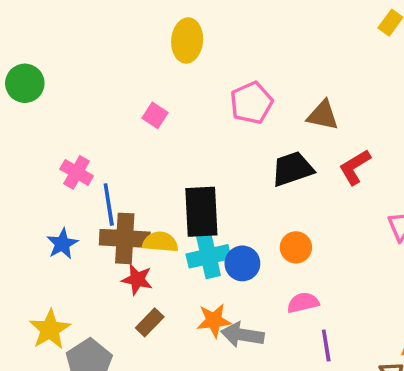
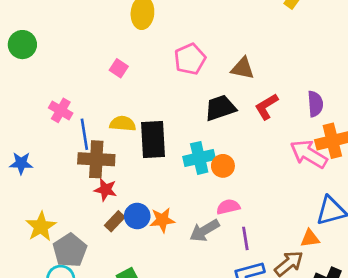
yellow semicircle: (160, 242) -> (123, 124), moved
blue star: (62, 244) -> (21, 163), moved, turned 30
cyan cross: (209, 256) -> (199, 158), moved
blue circle: (242, 263) -> (137, 216), moved
gray arrow: (242, 335) -> (204, 231), moved, turned -40

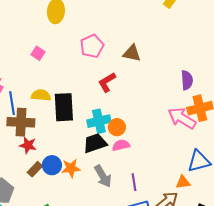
red L-shape: (266, 107) -> (107, 82), moved
black trapezoid: (220, 108) -> (95, 143), moved
pink semicircle: (228, 207) -> (121, 145), moved
gray arrow: (204, 231) -> (103, 176), turned -90

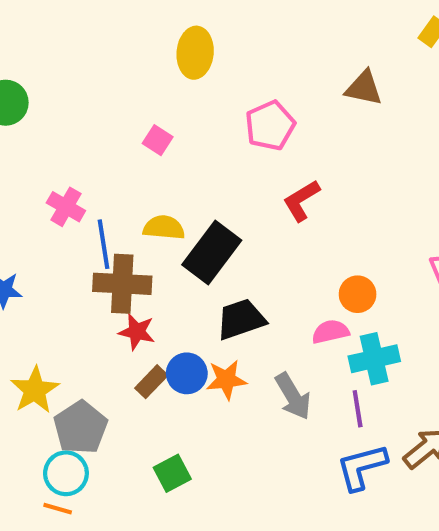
brown triangle: (132, 53) -> (364, 88), moved
black rectangle: (64, 107) -> (212, 253), turned 40
cyan cross: (99, 121) -> (374, 359), moved
orange circle: (117, 127) -> (358, 294), moved
black trapezoid: (95, 143) -> (241, 319), moved

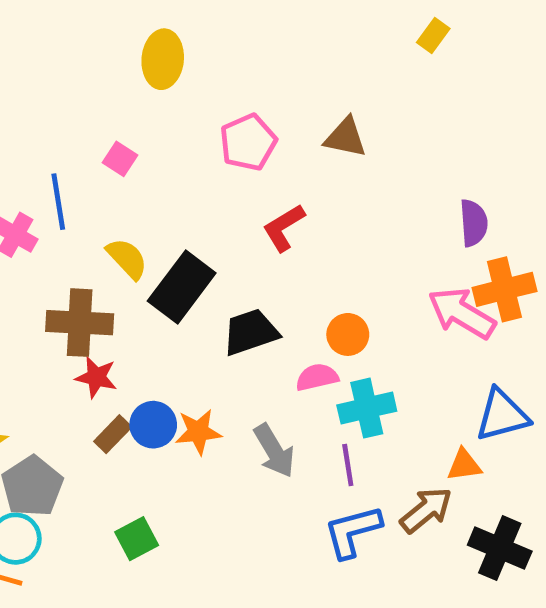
brown triangle: (364, 88) -> (345, 137), moved
yellow semicircle: (164, 228) -> (127, 259), turned 42
blue line: (103, 244) -> (58, 202), moved
black trapezoid: (241, 319) -> (251, 332), moved

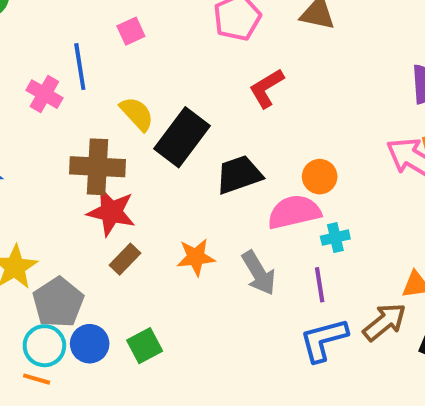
pink square: (120, 159) -> (131, 31), turned 32
red star: (96, 377) -> (111, 212), size x1.4
pink semicircle: (317, 377) -> (294, 212), size x1.5
cyan cross: (367, 408) -> (335, 238), size x0.6
blue circle: (153, 425) -> (90, 344), moved

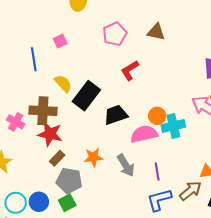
pink cross: (44, 94) -> (16, 122), moved
cyan cross: (335, 238) -> (173, 126), moved, size x1.6
gray pentagon: (58, 302) -> (69, 181), moved, turned -30

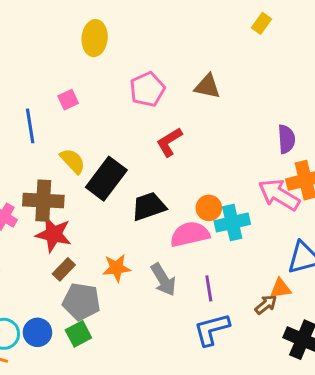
brown arrow: (190, 191) -> (266, 305), moved, size x0.7

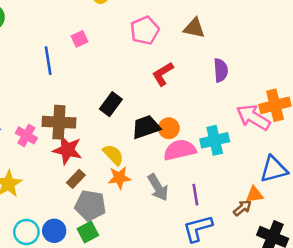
purple semicircle: (286, 139) -> (221, 70), moved
yellow semicircle: (73, 161) -> (113, 155), moved
black rectangle: (106, 179) -> (111, 104), size x0.7
orange circle: (209, 208) -> (169, 128), moved

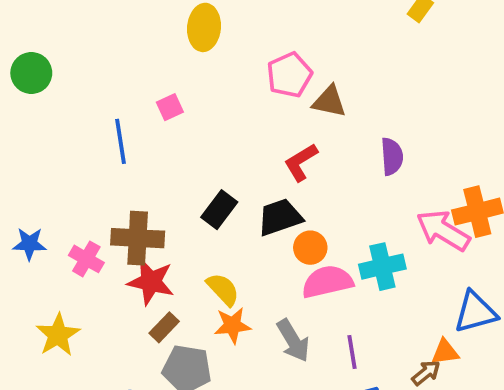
brown triangle: (194, 28) -> (329, 101), moved
pink pentagon: (145, 30) -> (289, 75), moved
black trapezoid: (146, 127) -> (280, 217), moved

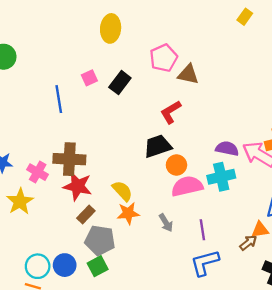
purple semicircle: (392, 156) -> (227, 149), moved, turned -75
black rectangle: (219, 210) -> (120, 83), moved
yellow star: (58, 335) -> (20, 201), moved
gray arrow: (293, 341) -> (166, 223), size x0.7

